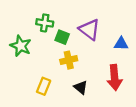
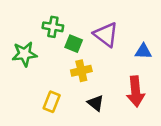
green star: (21, 46) -> (25, 54), turned -30

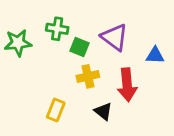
green star: (25, 54) -> (18, 43), moved
red arrow: (136, 91) -> (127, 85), moved

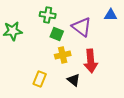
green cross: (57, 29) -> (48, 15), moved
blue triangle: (155, 55) -> (111, 15), moved

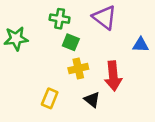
blue triangle: (111, 15) -> (141, 45), moved
purple triangle: (82, 27) -> (104, 17), moved

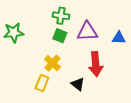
purple triangle: (104, 17) -> (87, 32), moved, turned -40
green cross: (60, 19) -> (61, 16), moved
yellow cross: (78, 68) -> (53, 63), moved, turned -35

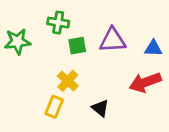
green cross: (61, 16) -> (58, 23), moved
green square: (60, 36) -> (77, 46), turned -32
red arrow: (96, 64) -> (145, 82), moved, turned 75

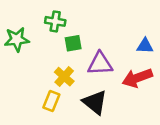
purple triangle: (113, 40) -> (100, 64), moved
black triangle: (100, 108) -> (95, 102), size x1.5

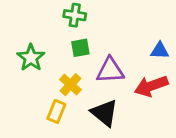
green cross: (55, 21) -> (75, 15), moved
green star: (17, 39) -> (31, 58), moved, turned -30

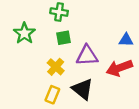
green star: (31, 58) -> (24, 33), moved
yellow rectangle: (56, 111) -> (52, 95), moved

